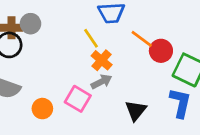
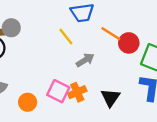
orange cross: (102, 60) -> (77, 92), moved, turned 30
gray arrow: (102, 82) -> (85, 60), moved

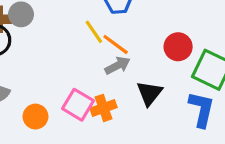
orange line: (111, 34) -> (116, 44), moved
black triangle: (110, 98) -> (149, 93), moved

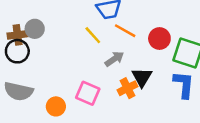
orange line: (116, 44) -> (125, 31), moved
orange cross: (104, 108) -> (127, 88), moved

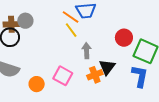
orange line: (125, 31) -> (71, 17), moved
gray arrow: (114, 59) -> (87, 51), turned -63

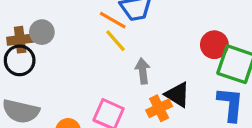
red circle: (124, 38) -> (214, 45), moved
black triangle: (107, 67) -> (177, 95), turned -30

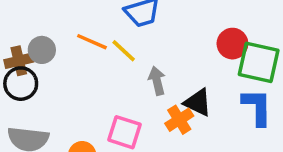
orange line: (113, 20) -> (92, 42), moved

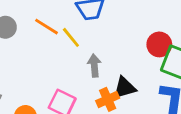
black triangle: (198, 102) -> (124, 88), turned -50

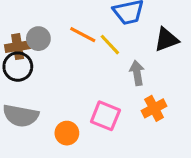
black triangle: (124, 88) -> (166, 39), moved

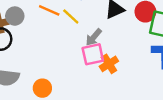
gray arrow: (137, 73) -> (94, 37), turned -126
pink square: (105, 116) -> (93, 54), moved, turned -30

